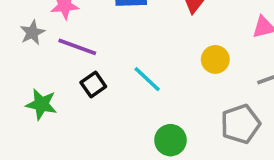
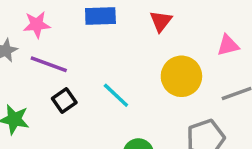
yellow circle: (215, 59) -> (181, 76), size x1.5

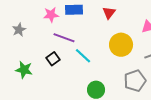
pink star: (37, 25) -> (51, 15), moved
purple line: (49, 64) -> (64, 38), moved

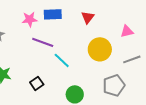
black square: (53, 59) -> (37, 83), moved

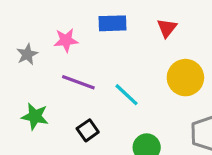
pink star: (30, 19) -> (66, 40), moved
purple line: (43, 42) -> (78, 82), moved

